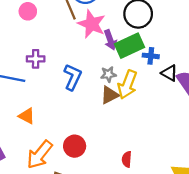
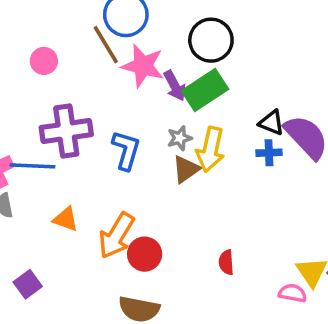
blue cross: (151, 56) -> (269, 153), moved
purple cross: (36, 59) -> (66, 131), size x1.8
orange arrow: (40, 155) -> (116, 236), moved

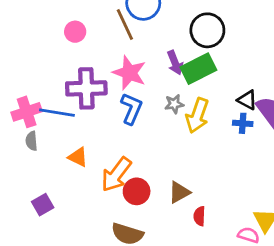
pink star: (143, 66) -> (129, 73), moved
brown triangle: (186, 169) -> (179, 192), moved
red semicircle: (226, 262) -> (199, 216), moved

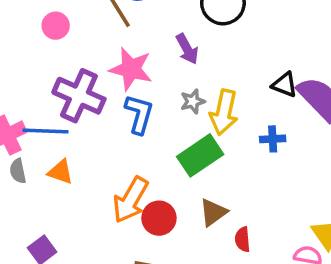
green rectangle: (198, 69) -> (200, 155), moved
purple cross: (86, 88) -> (79, 96), turned 33
blue cross: (243, 123) -> (273, 139), moved
orange triangle: (78, 157) -> (60, 172), moved

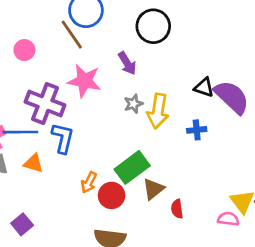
blue L-shape: (139, 114) -> (63, 138), moved
green rectangle: (200, 155) -> (132, 167), moved
orange arrow: (131, 200) -> (89, 182), size x0.6

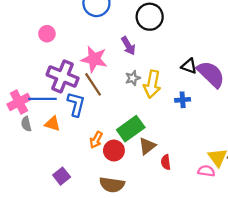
brown line: (72, 35) -> (93, 84), moved
purple square: (22, 224) -> (62, 176), moved

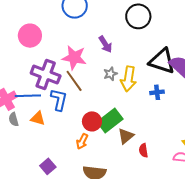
black circle: (150, 17) -> (138, 16), moved
pink circle: (47, 34) -> (30, 36), size x1.5
black triangle: (189, 66) -> (162, 61), size x1.8
orange arrow: (96, 140) -> (82, 141), moved
red circle: (114, 151) -> (92, 121), moved

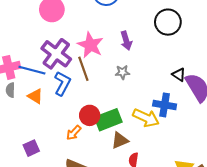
black triangle: (162, 61) -> (179, 75), size x0.5
yellow arrow: (128, 79) -> (146, 118), moved, turned -90
blue cross: (157, 92) -> (165, 105), size x1.5

